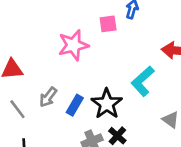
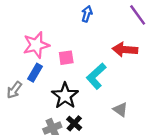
pink square: (108, 24) -> (66, 58), moved
blue rectangle: (75, 105) -> (35, 73), moved

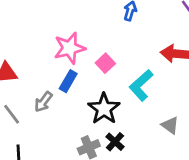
pink square: (66, 58) -> (105, 63), turned -35

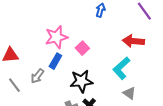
cyan L-shape: (141, 85) -> (121, 68), moved
black star: (104, 109) -> (81, 81), turned 30

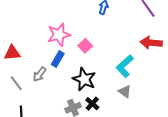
red arrow: (133, 41) -> (151, 43), moved
black star: (81, 81) -> (84, 79), turned 30
gray triangle: (129, 93) -> (125, 91), moved

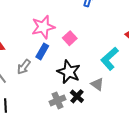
gray triangle: (125, 91) -> (97, 84), moved

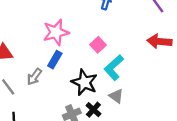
pink square: (70, 38) -> (98, 45), moved
cyan L-shape: (110, 59) -> (114, 68), moved

